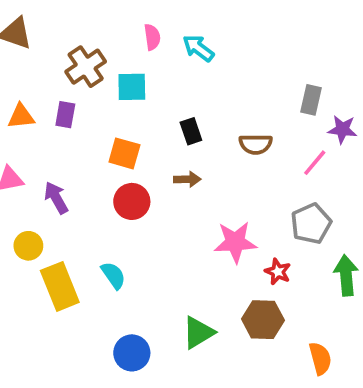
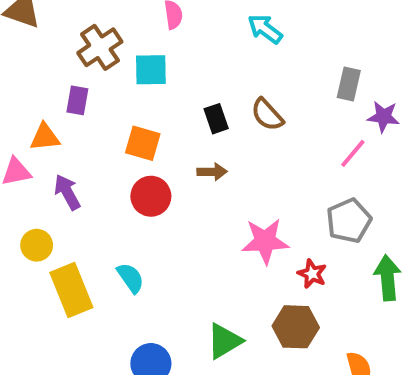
cyan arrow: (198, 48) -> (265, 29), moved
orange triangle: (21, 116) -> (45, 137), moved
brown semicircle: (256, 144) -> (267, 115), moved, turned 48

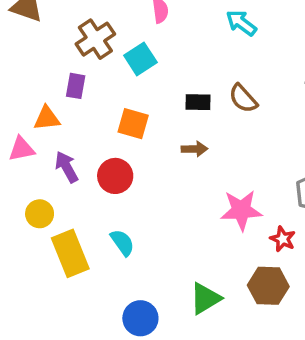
cyan square: (151, 70) -> (140, 59), turned -32
black rectangle: (216, 119) -> (198, 102), turned -70
red circle: (151, 196) -> (115, 176), moved

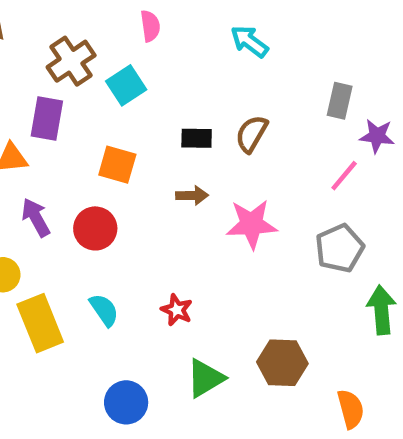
purple rectangle: (76, 86) -> (47, 118), size x1.4
brown semicircle: (243, 99) -> (252, 134), turned 72
pink star: (241, 210) -> (252, 224), moved
red star: (283, 239) -> (177, 310), moved

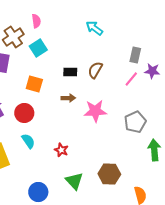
pink semicircle: (150, 26) -> (36, 21), moved
pink line: (344, 176) -> (131, 79), moved
cyan semicircle: (104, 310) -> (28, 141), moved
green triangle: (205, 378) -> (74, 181), turned -42

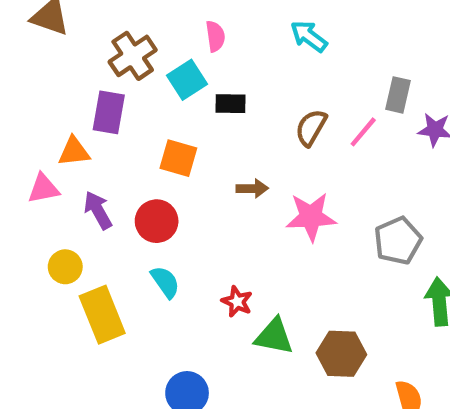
pink semicircle: (36, 21) -> (215, 36), moved
black rectangle: (70, 72) -> (231, 104), moved
pink line: (131, 79) -> (363, 132), moved
green triangle: (74, 181) -> (274, 336), moved, turned -36

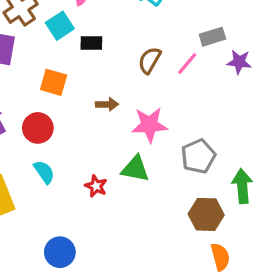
gray rectangle: (398, 95) -> (212, 37), turned 60
gray pentagon: (398, 241) -> (198, 156), moved
green triangle: (274, 336) -> (135, 169), moved
brown hexagon: (341, 354) -> (206, 214), moved

